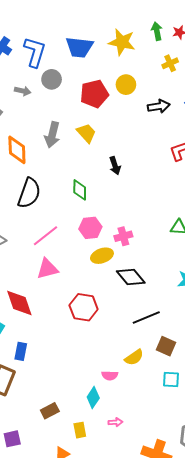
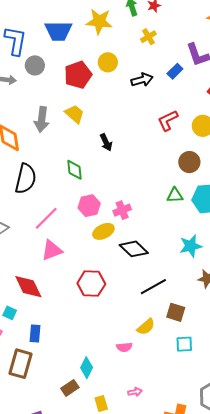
cyan diamond: (93, 397) -> (87, 368), moved

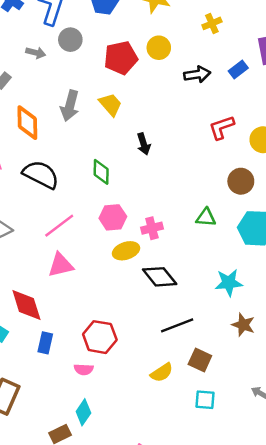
black semicircle: (26, 179) -> (41, 174), turned -84
green triangle: (175, 195) -> (206, 217), moved
red hexagon: (91, 284) -> (100, 337), moved
blue rectangle: (35, 333) -> (45, 343), moved
pink semicircle: (124, 347) -> (84, 369), moved

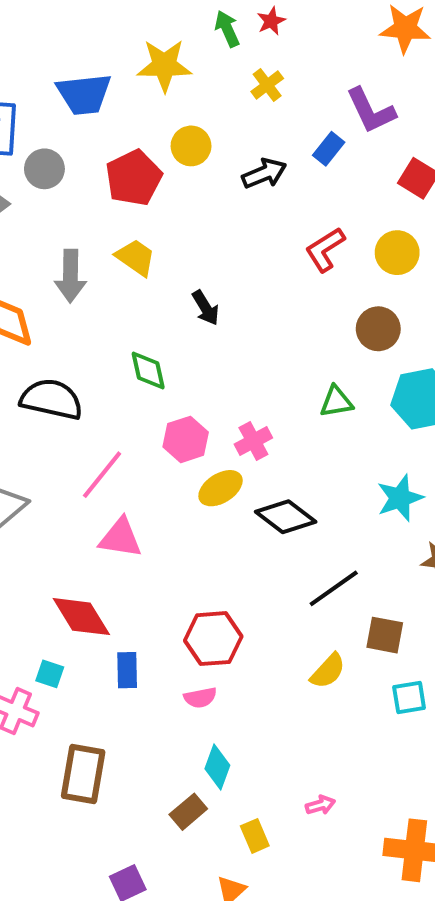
pink triangle: (61, 265) -> (120, 538), turned 36

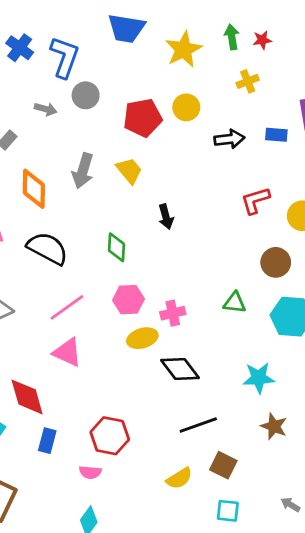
yellow star: (164, 65) -> (184, 49), turned 30
blue trapezoid: (84, 94) -> (126, 28), moved
blue rectangle: (329, 149) -> (276, 135), turned 40

